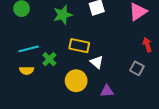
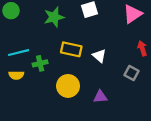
green cross: (49, 59) -> (40, 63), turned 32
white triangle: (97, 62) -> (99, 56), moved

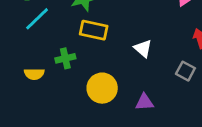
yellow rectangle: (71, 49) -> (94, 30), moved
cyan line: (19, 53) -> (37, 19), moved, turned -30

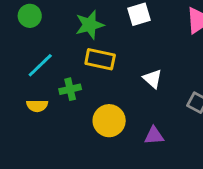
cyan line: (37, 19) -> (40, 65), moved

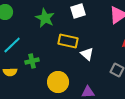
green star: (90, 25) -> (45, 18), turned -30
yellow rectangle: (100, 59) -> (68, 41), moved

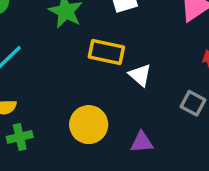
green cross: (32, 61) -> (20, 137), moved

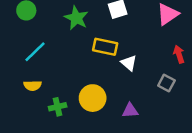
green cross: (20, 137) -> (58, 107), moved

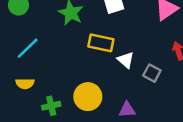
gray square: (166, 83) -> (152, 73), moved

